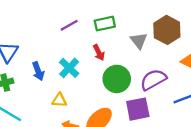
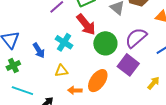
red arrow: (99, 53) -> (86, 25), size x1.6
purple square: (138, 109) -> (128, 65), turned -30

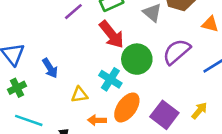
cyan cross: (64, 42) -> (110, 79), moved
purple square: (128, 65) -> (164, 115), moved

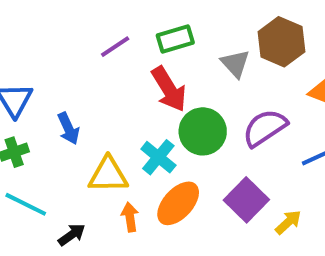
yellow triangle: (79, 95) -> (108, 175), size x1.5
purple square: (164, 115) -> (246, 200), moved
orange arrow: (97, 120) -> (130, 217), turned 72

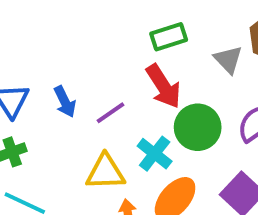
purple line: (115, 47) -> (110, 113), moved
blue arrow: (68, 128) -> (65, 102), moved

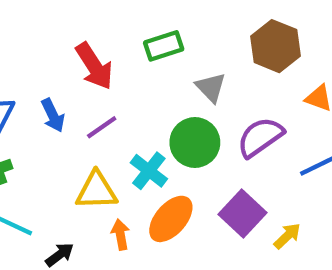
gray triangle: (228, 60) -> (211, 87), moved
red arrow: (163, 86) -> (94, 66), moved

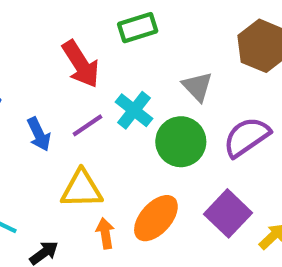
green rectangle: (164, 46) -> (138, 28), moved
blue arrow: (53, 115) -> (39, 134), moved
cyan cross: (149, 171) -> (134, 110), moved

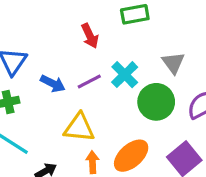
red arrow: (81, 64) -> (90, 36), size x0.7
blue arrow: (39, 134) -> (53, 84), turned -45

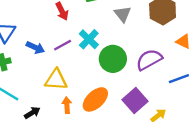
gray triangle: (173, 63) -> (123, 14), moved

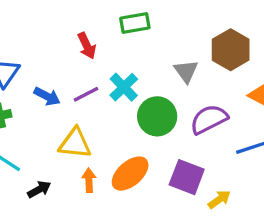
gray triangle: (123, 14) -> (186, 71), moved
purple square: (135, 101) -> (187, 177), turned -30

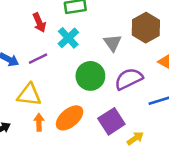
cyan cross: (124, 87) -> (68, 38), moved
purple square: (187, 177) -> (111, 121), turned 35

